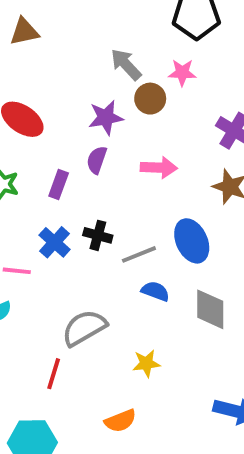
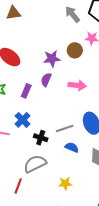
gray arrow: (126, 64) -> (72, 14), moved
black cross: (98, 235) -> (41, 138), moved

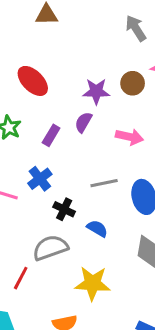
gray line: (65, 128) -> (104, 183), moved
blue semicircle: (72, 147) -> (97, 228), moved
yellow star: (65, 183) -> (92, 283), size x1.6

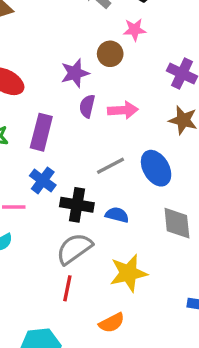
purple semicircle: (83, 122) -> (87, 106), moved
purple rectangle: (51, 135) -> (41, 132), size x1.5
black cross: (64, 209) -> (77, 205), size x1.4
red line: (21, 278) -> (67, 288), moved

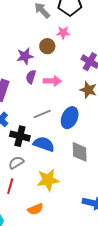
blue ellipse: (156, 168) -> (70, 118), turned 50
blue semicircle: (117, 215) -> (44, 144), size x1.5
gray semicircle: (74, 249) -> (16, 163), size x0.7

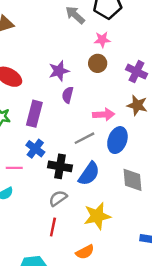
brown circle: (47, 46) -> (98, 63), moved
pink arrow: (52, 81) -> (104, 114), moved
blue semicircle: (44, 144) -> (89, 174), turned 110

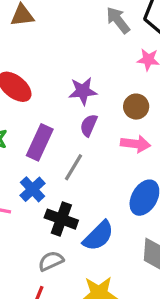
brown circle: (98, 63) -> (136, 107), moved
pink arrow: (104, 114) -> (136, 144), moved
gray line: (84, 138) -> (73, 167), moved, turned -42

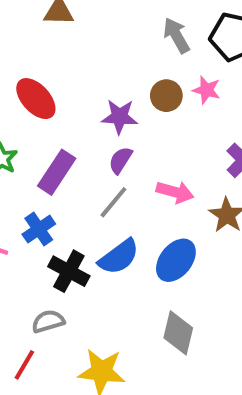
brown circle: (136, 107) -> (166, 96), moved
gray line: (73, 167) -> (113, 202), moved
blue semicircle: (98, 236) -> (119, 257), moved

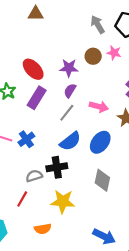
red ellipse: (36, 99) -> (33, 69), moved
blue cross: (39, 229) -> (26, 139), moved
black cross: (69, 271) -> (57, 167), moved, turned -36

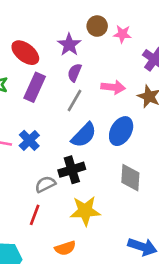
pink star: (114, 53) -> (122, 34), moved
purple star: (69, 68) -> (69, 45), turned -30

